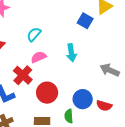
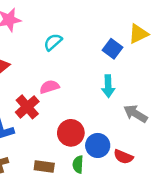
cyan semicircle: (34, 34) -> (53, 42), moved
cyan arrow: (71, 53) -> (108, 86), moved
red circle: (47, 93) -> (71, 133), moved

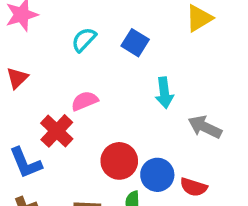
blue square: (113, 49) -> (135, 43), moved

